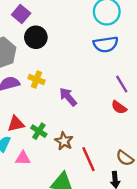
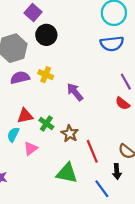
pink triangle: (23, 158) -> (31, 148), turned -40

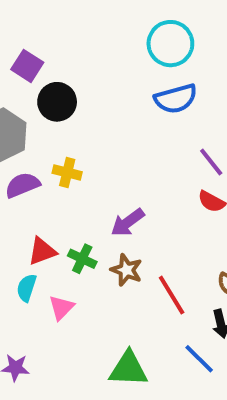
purple arrow: (75, 92) -> (128, 222), moved, turned -78
green triangle: (67, 173) -> (128, 369), moved

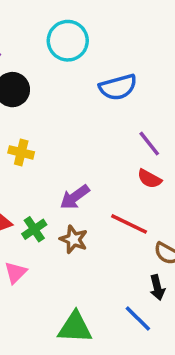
cyan circle: (170, 44) -> (68, 41), moved
green cross: (82, 259) -> (34, 229), turned 30
red line: (172, 295) -> (129, 224), moved, turned -33

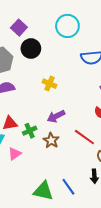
yellow cross: (21, 152) -> (49, 84), moved
blue line: (138, 319) -> (68, 187), moved

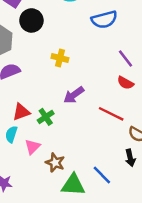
brown star: (51, 140) -> (55, 163), moved

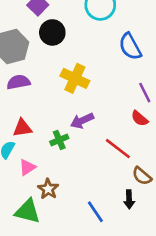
blue semicircle: (104, 19) -> (130, 46), turned 65
yellow cross: (60, 58) -> (75, 78), size x1.5
green cross: (46, 117) -> (59, 140), moved
green triangle: (73, 185) -> (28, 211), moved

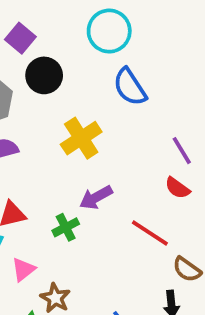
blue semicircle: (130, 46) -> (130, 87), moved
yellow cross: (75, 78) -> (81, 138), turned 36

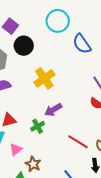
blue semicircle: (130, 87) -> (82, 44), moved
red line: (150, 233) -> (78, 142), moved

